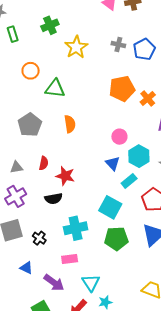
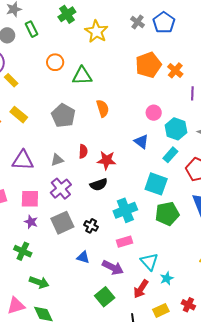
gray cross: (118, 44) -> (138, 22), turned 32
blue triangle: (113, 163) -> (141, 142), moved

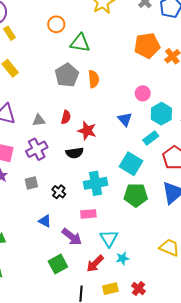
gray pentagon: (63, 116) -> (67, 75), moved
gray square: (62, 223) -> (31, 183), size x0.6

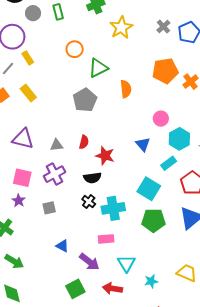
green triangle: (80, 43) -> (98, 68), turned -35
orange semicircle: (94, 79) -> (126, 89), moved
black cross: (59, 192) -> (89, 202), moved
cyan star: (122, 258) -> (151, 281), moved
red arrow: (95, 264) -> (113, 289), turned 54

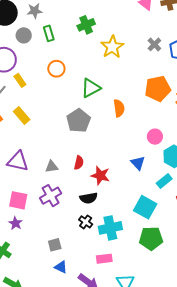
orange circle: (75, 49) -> (56, 69), moved
gray square: (49, 208) -> (55, 245), moved

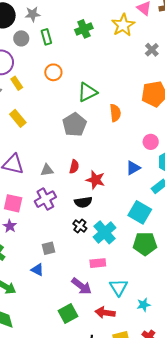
yellow star: (112, 47) -> (123, 25), moved
blue triangle: (138, 163) -> (133, 168), turned 42
cyan cross: (110, 228) -> (105, 232), turned -30
blue triangle: (61, 267) -> (37, 270), moved

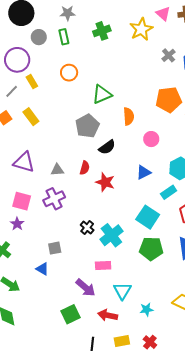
gray star: (33, 14) -> (68, 13), moved
pink circle: (151, 142) -> (151, 139), moved
black semicircle: (83, 202) -> (107, 147), moved, turned -30

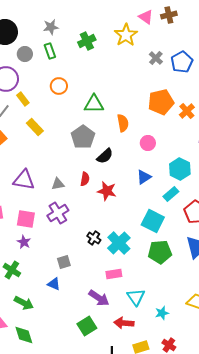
green triangle: (102, 94) -> (94, 104), turned 30
yellow rectangle: (31, 117) -> (35, 127), moved

